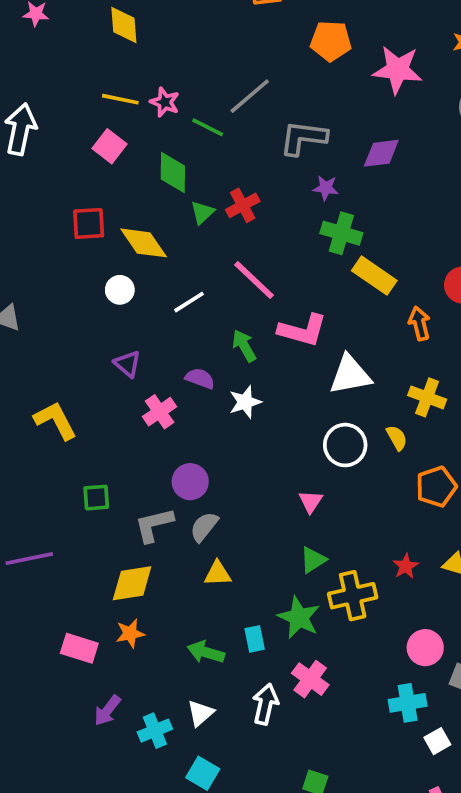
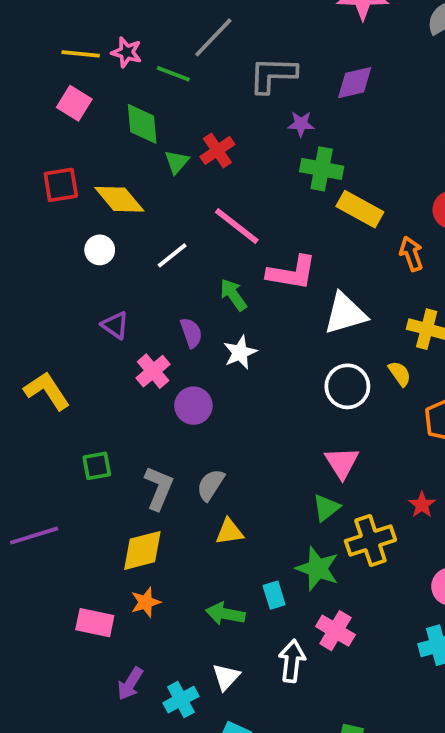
purple semicircle: (200, 378) -> (191, 333), turned 56
purple circle: (190, 482) -> (193, 406), moved
pink triangle: (311, 502) -> (342, 463), moved, size x1.4
gray L-shape: (154, 525) -> (159, 488), turned 132

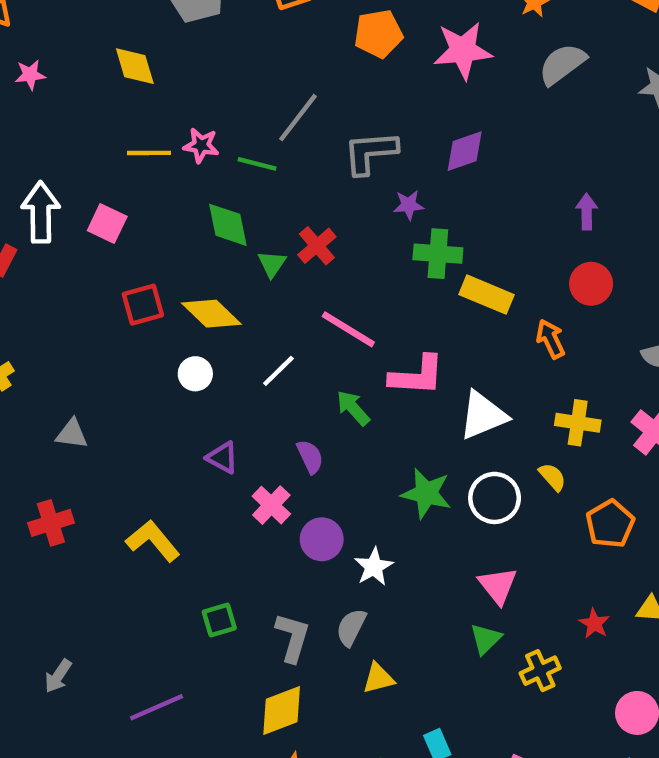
pink square: (74, 103) -> (107, 223), moved
white star: (240, 352) -> (374, 567), moved
yellow cross: (370, 541) -> (540, 671), size x0.7
green star: (317, 569) -> (426, 493), moved

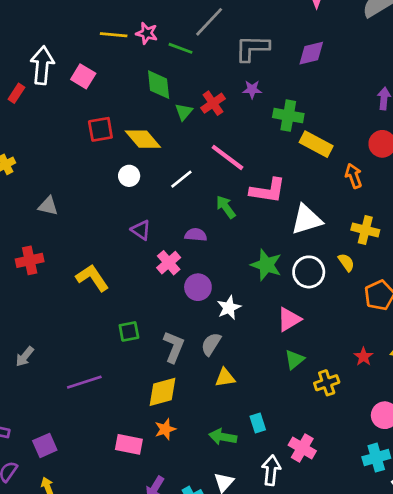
purple star: (409, 205) -> (252, 89), moved
purple semicircle: (310, 457) -> (196, 235), turned -65
pink triangle: (498, 586) -> (289, 319), moved, turned 32

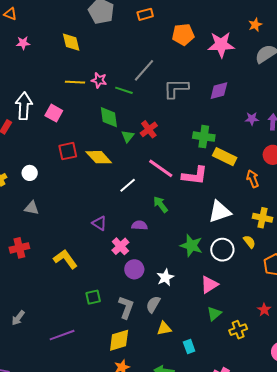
purple star: (252, 89) -> (252, 119), moved
white circle: (129, 176) -> (30, 173), moved
pink L-shape: (268, 191) -> (195, 176), moved
purple circle: (198, 287) -> (134, 269), moved
cyan rectangle: (258, 423) -> (189, 347), moved

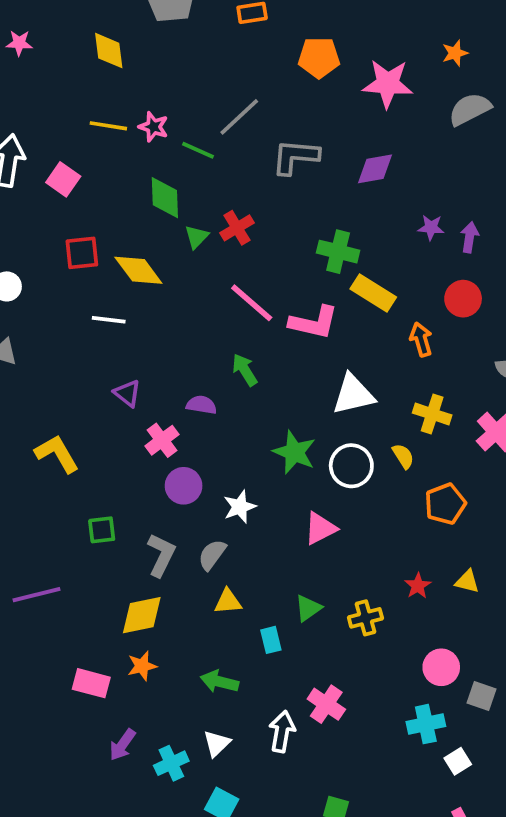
white line: (128, 185) -> (109, 320), moved, turned 42
green triangle: (214, 314) -> (308, 608), moved

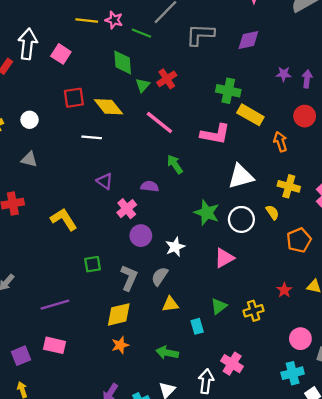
pink line: (252, 303) -> (159, 123), moved
pink rectangle: (91, 683) -> (55, 345), moved

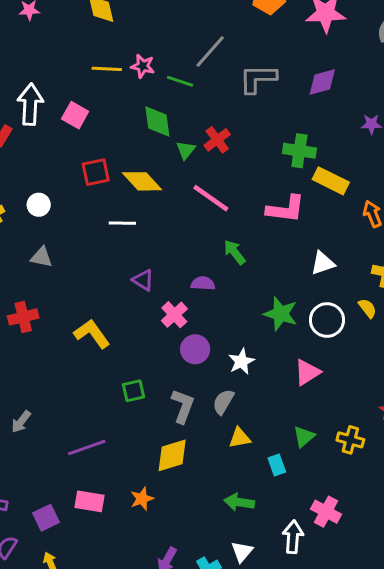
white triangle: (241, 176) -> (323, 263), size x0.7
yellow cross: (254, 311) -> (350, 440), turned 36
orange star: (120, 345) -> (142, 499), moved

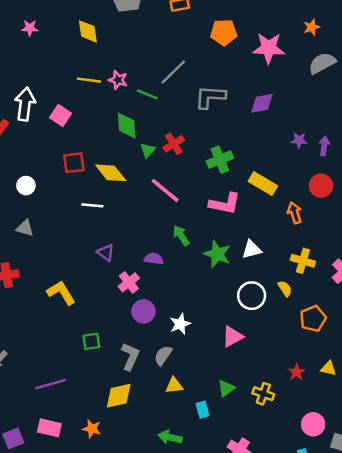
green cross: (299, 151) -> (220, 160), moved, turned -35
green star: (281, 314) -> (217, 254), moved
orange star: (142, 499) -> (92, 429), turned 30

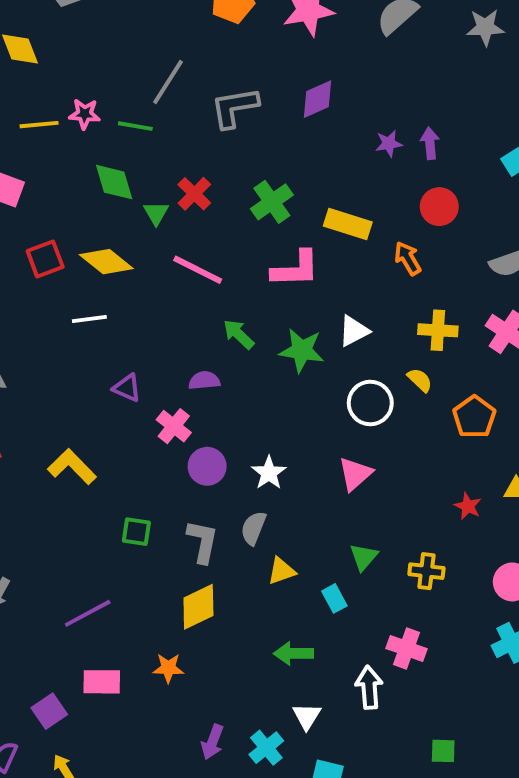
green square: (91, 341) -> (136, 532), turned 30
yellow cross: (263, 394) -> (426, 571), moved

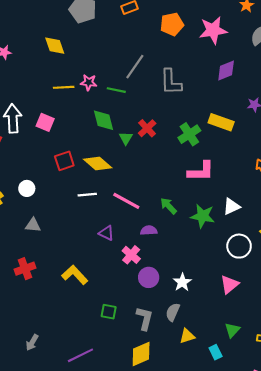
purple diamond: (318, 99) -> (226, 70), moved
gray L-shape: (234, 107) -> (171, 82), turned -84
yellow rectangle: (348, 224) -> (221, 122), moved
pink line: (198, 270) -> (126, 201), moved

